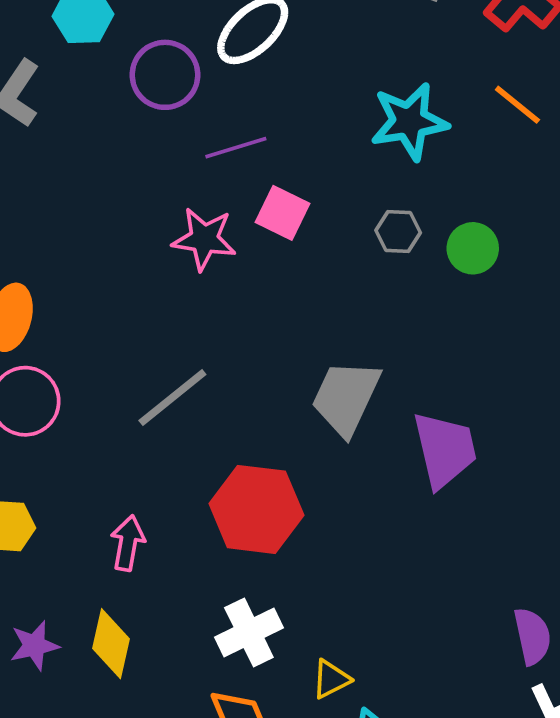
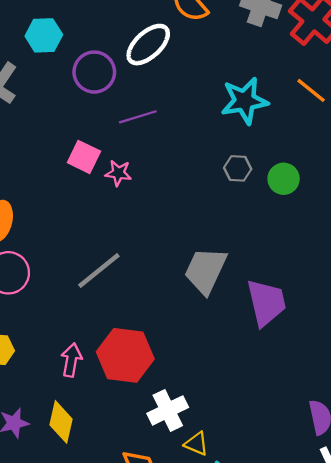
pink square: (282, 213) -> (84, 157), moved
pink star: (204, 239) -> (118, 173), size x0.7
red hexagon: (256, 509) -> (125, 355), moved
white cross: (249, 632) -> (168, 410), moved
yellow triangle: (331, 679) -> (196, 444), turned 50

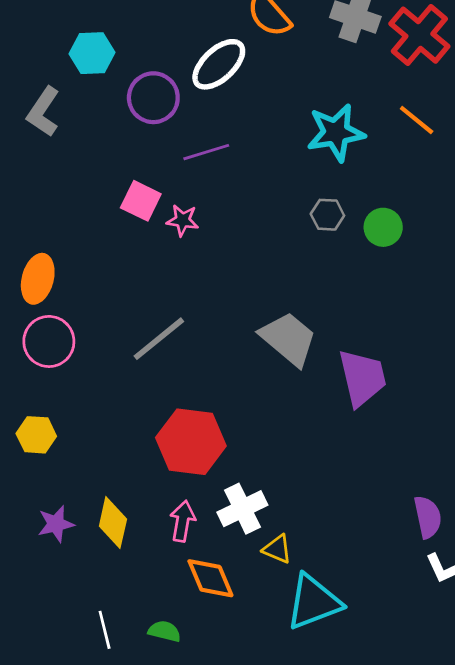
gray trapezoid: (206, 270) -> (288, 339), turned 105
pink arrow: (71, 360) -> (183, 521), moved

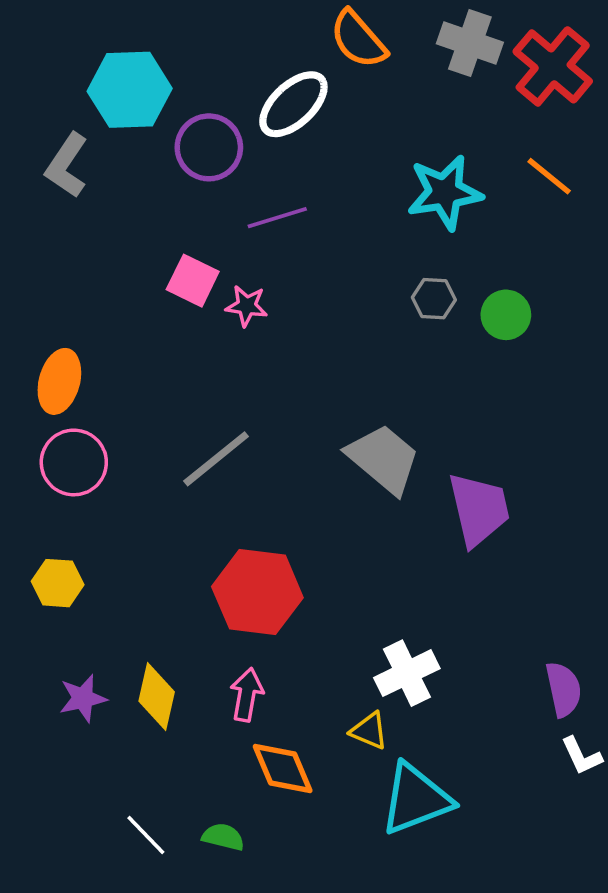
cyan hexagon: (92, 53) -> (130, 90), size x1.4
white cross: (242, 509) -> (407, 673), moved
white line: (105, 630) -> (146, 835), turned -30

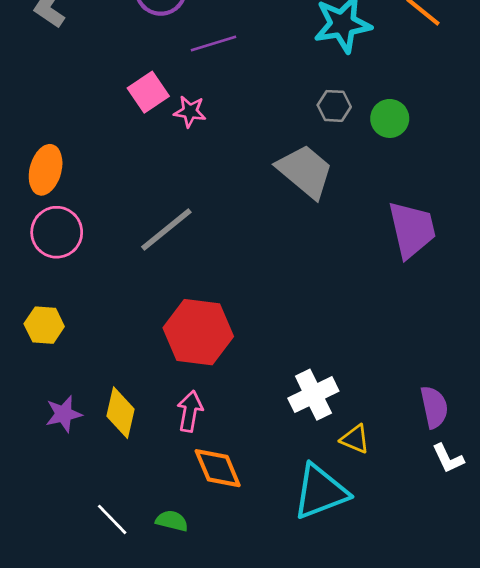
pink square: (193, 281) -> (148, 92), turned 30
gray trapezoid: (383, 459) -> (305, 171), moved
purple trapezoid: (479, 509) -> (412, 229), moved
yellow triangle: (369, 731) -> (355, 439), moved

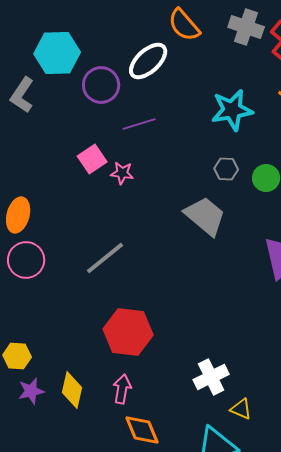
yellow hexagon: (44, 325) -> (17, 356), moved

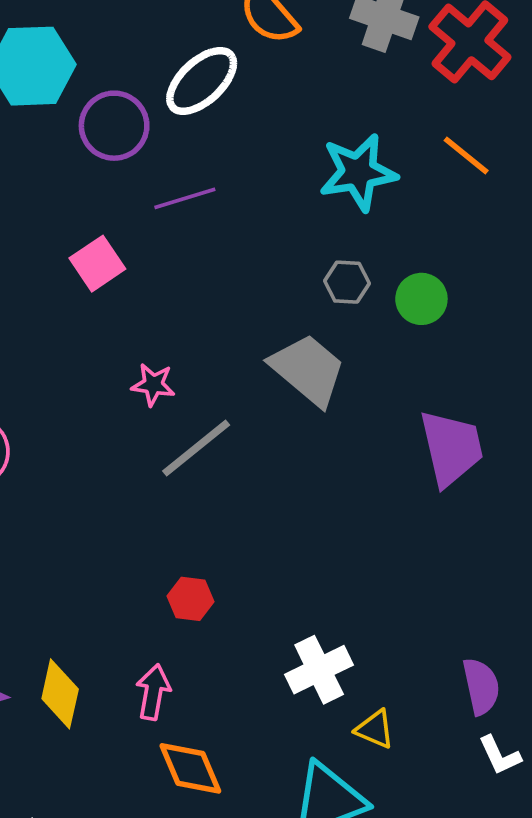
pink star: (122, 173) -> (153, 385), moved
gray line: (105, 258) -> (196, 448), moved
red hexagon: (128, 332) -> (190, 599), moved, size x0.5

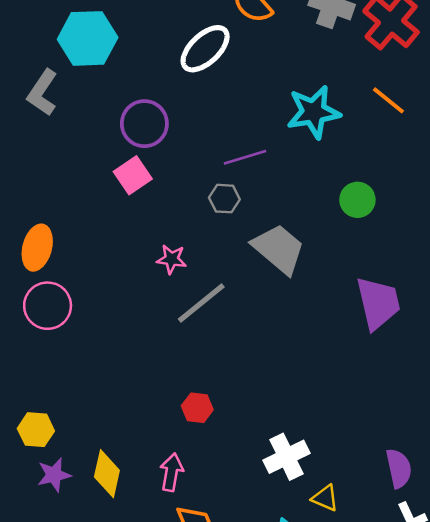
purple circle: (114, 126) -> (144, 124), moved
purple line: (185, 198) -> (245, 157), moved
gray hexagon: (347, 282) -> (224, 199), moved

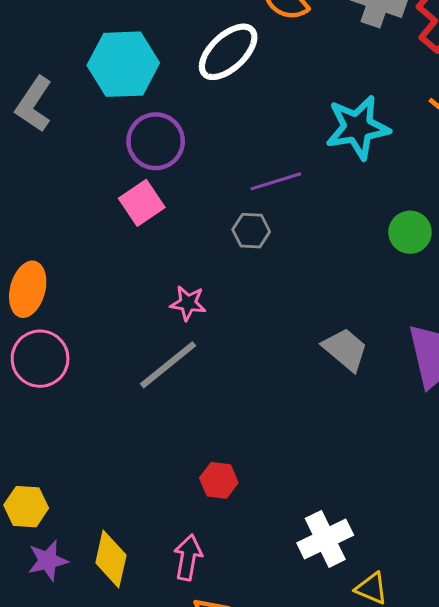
cyan hexagon: (88, 38) -> (123, 64), moved
gray trapezoid: (279, 249) -> (345, 349), moved, size x0.7
gray line: (201, 303) -> (168, 365), moved

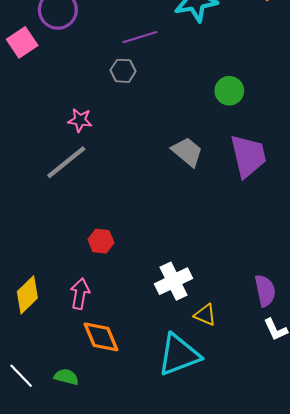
pink square: (142, 203) -> (22, 42), moved
green circle: (410, 232) -> (229, 91), moved
yellow diamond: (111, 559) -> (27, 295), turned 33

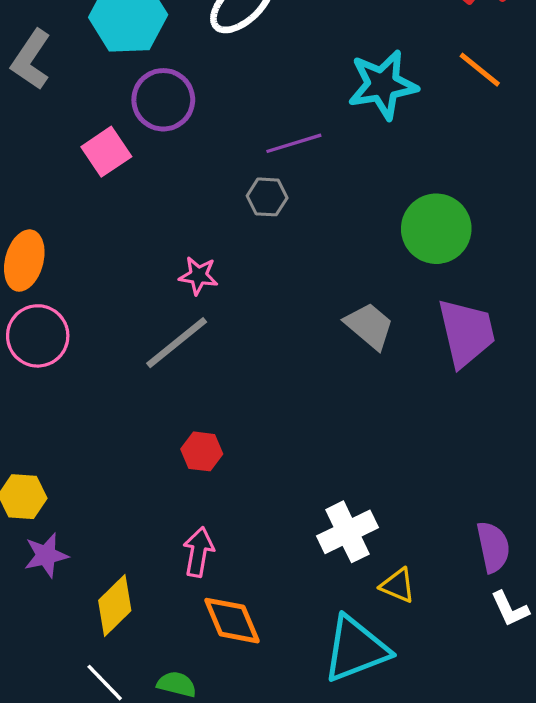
green circle: (229, 91) -> (436, 229), size x1.5
red hexagon: (101, 241) -> (202, 451), moved
yellow diamond: (27, 295) -> (115, 606), moved

